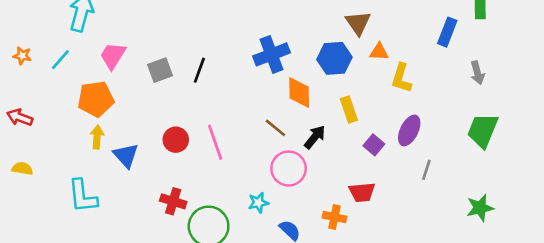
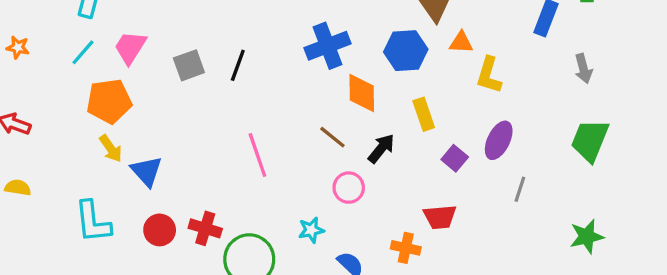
cyan line: (60, 60) -> (83, 52), moved
yellow arrow: (97, 137) -> (111, 148), turned 140
red circle: (176, 140) -> (160, 230), moved
pink circle: (289, 169) -> (349, 188), size x0.7

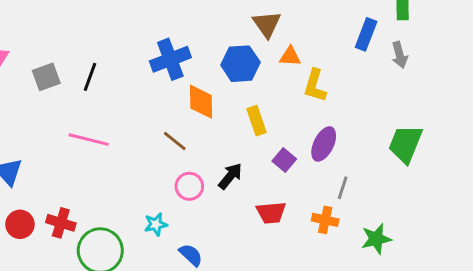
gray arrow: (583, 69) -> (400, 55), moved
black arrow: (381, 148) -> (230, 176), moved
pink line: (257, 155) -> (89, 140), moved, turned -57
green star: (587, 236) -> (376, 239), moved
orange cross: (406, 248) -> (325, 220), moved

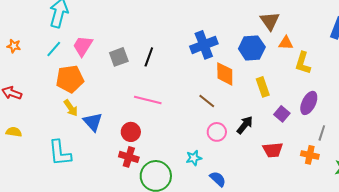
red circle: (20, 224) -> (131, 132), moved

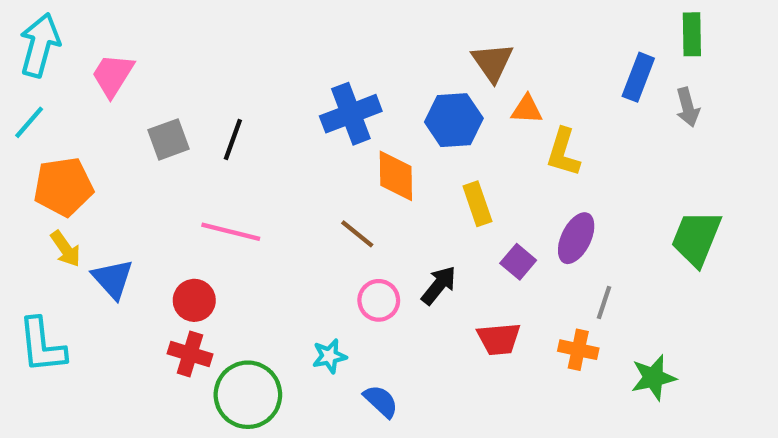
pink trapezoid: (83, 46) -> (113, 75), moved

